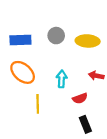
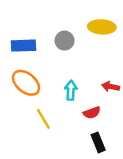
yellow ellipse: (88, 41) -> (102, 27), moved
yellow line: (38, 104) -> (43, 119), turned -30

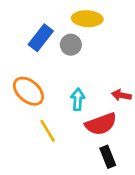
yellow ellipse: (102, 27) -> (87, 19), moved
blue rectangle: (24, 46) -> (41, 38), moved, turned -50
red semicircle: (92, 113) -> (101, 124), size x1.6

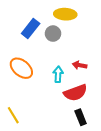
red arrow: (121, 95) -> (80, 65), moved
yellow line: (48, 131) -> (13, 115), moved

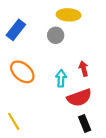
blue rectangle: (31, 28) -> (16, 30), moved
red arrow: (80, 65) -> (84, 69), turned 64

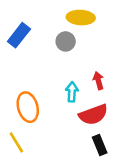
orange ellipse: (22, 72) -> (28, 107), moved, turned 35

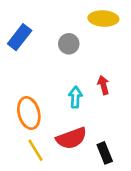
yellow ellipse: (81, 18) -> (103, 19), moved
red semicircle: (93, 115) -> (71, 138), moved
yellow line: (16, 142) -> (35, 150), moved

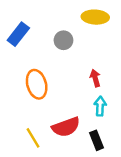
cyan arrow: (75, 97) -> (100, 106), moved
orange ellipse: (29, 113) -> (37, 84), moved

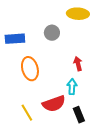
blue rectangle: (18, 34) -> (15, 39), moved, turned 48
cyan arrow: (100, 106) -> (72, 87), moved

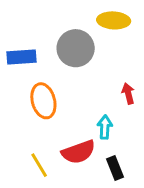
gray circle: (52, 33) -> (76, 48), size x1.6
red arrow: (78, 64) -> (128, 94), moved

